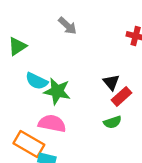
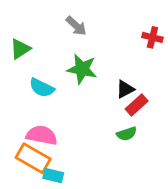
black triangle: (111, 82) -> (125, 89), turned 42
green star: (57, 91) -> (82, 69), moved
pink semicircle: (52, 123) -> (42, 135), moved

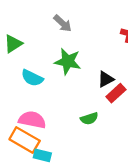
green semicircle: (127, 134) -> (89, 119), moved

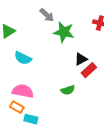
green star: (68, 61) -> (64, 32), moved
orange rectangle: (25, 140) -> (17, 107), size x0.6

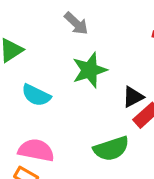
green star: (64, 32) -> (90, 70), moved, turned -30
green semicircle: (68, 90) -> (111, 149), size x1.5

